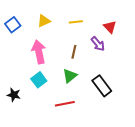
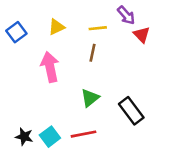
purple arrow: (98, 44) -> (126, 15), moved
brown line: (74, 52) -> (93, 53), moved
cyan square: (39, 80) -> (50, 137), moved
black star: (14, 95) -> (24, 137), moved

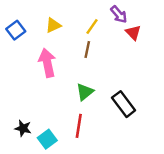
yellow line: (98, 28) -> (92, 27), turned -49
red line: (84, 134) -> (79, 126), turned -70
cyan square: (50, 137) -> (47, 139), moved

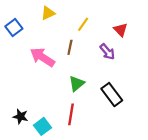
purple arrow: (119, 14) -> (107, 52), moved
yellow triangle: (53, 25) -> (48, 13), moved
brown line: (87, 50) -> (70, 47), moved
pink arrow: (47, 63) -> (42, 57), turned -45

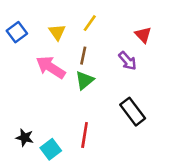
yellow triangle: (48, 13) -> (57, 32), moved, turned -40
yellow line: (83, 24) -> (90, 23), moved
green triangle: (77, 84) -> (85, 80), moved

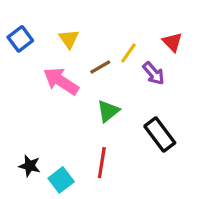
yellow line: (90, 23) -> (128, 53), moved
brown line: (83, 56) -> (100, 67), turned 48
green triangle: (85, 80) -> (108, 111), moved

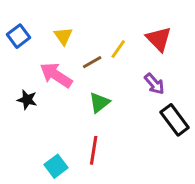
red triangle: (172, 42) -> (159, 39), size x1.4
purple arrow: (154, 73) -> (154, 84), moved
black rectangle: (160, 134) -> (175, 120), moved
black star: (30, 166) -> (27, 100), moved

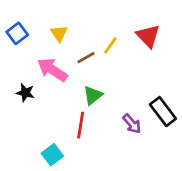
purple arrow: (154, 84) -> (132, 124), moved
red line: (94, 150) -> (81, 125), moved

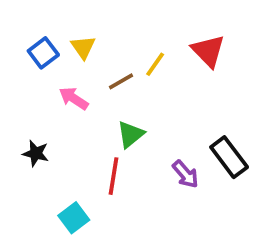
blue square: (17, 33) -> (43, 53), moved
pink arrow: (52, 70) -> (74, 98), size x0.7
black star: (25, 93) -> (36, 153), moved

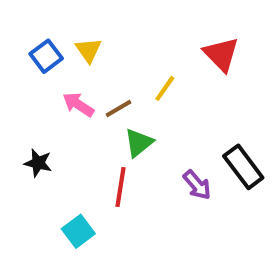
yellow line: (155, 64) -> (165, 88), moved
brown line: (121, 81) -> (119, 109), moved

